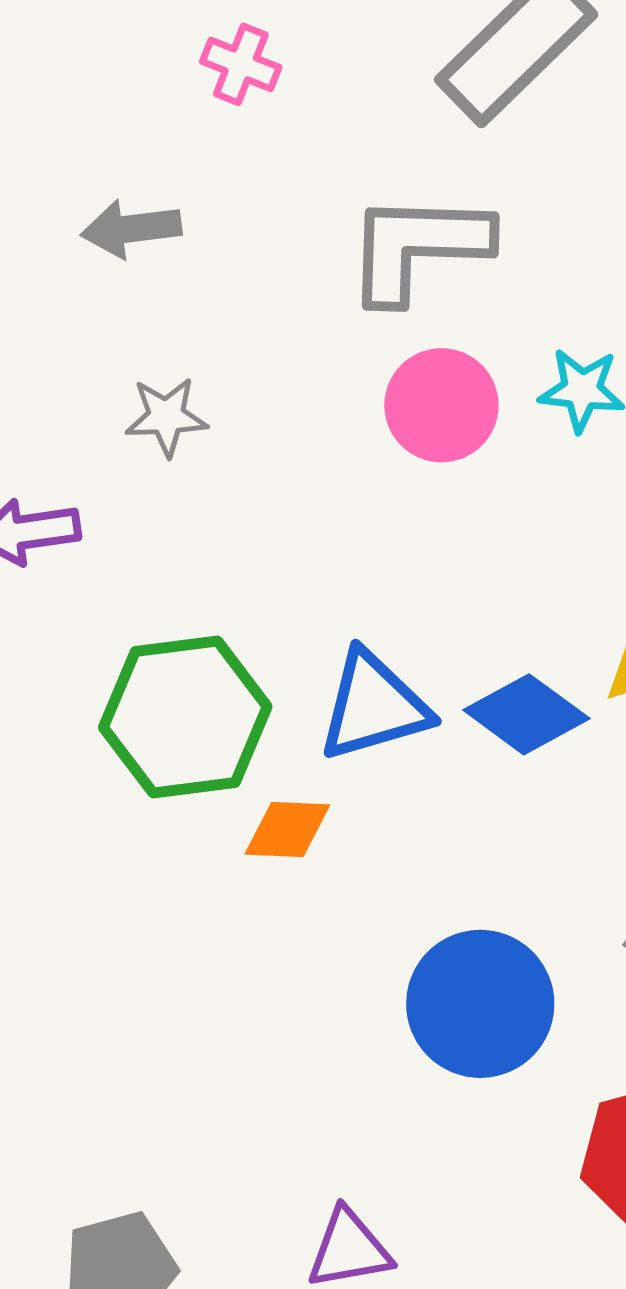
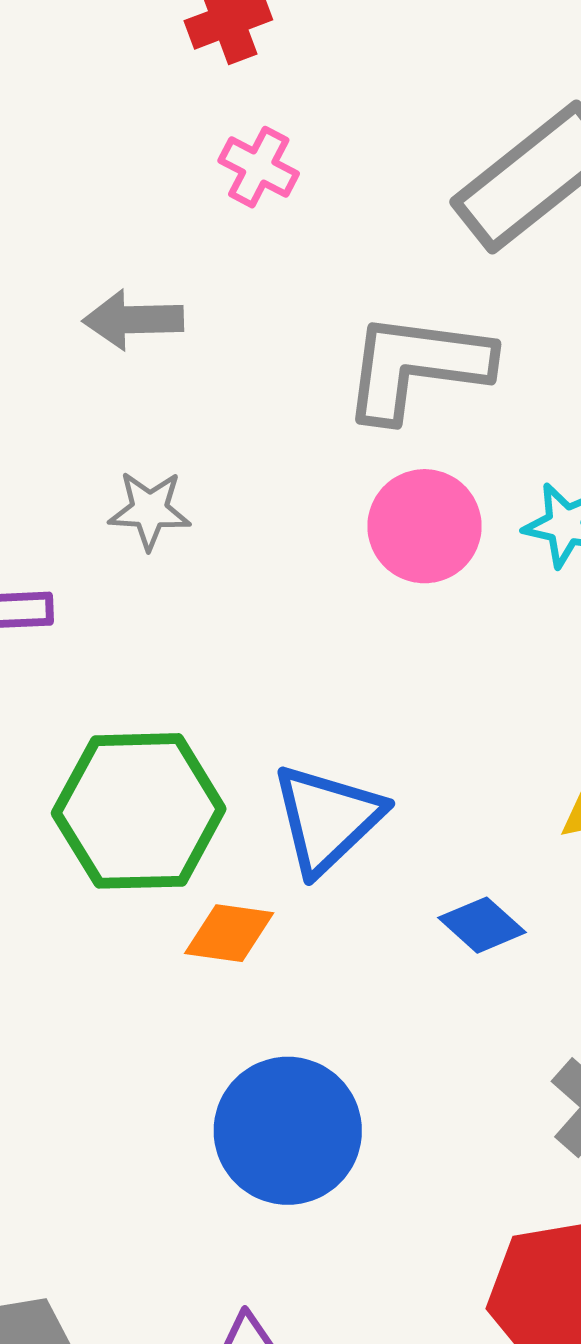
blue triangle: (374, 706) -> (327, 819), turned -33
blue diamond: (526, 714) -> (482, 925), moved, size x0.7
blue circle: (480, 1004) -> (288, 1131), moved

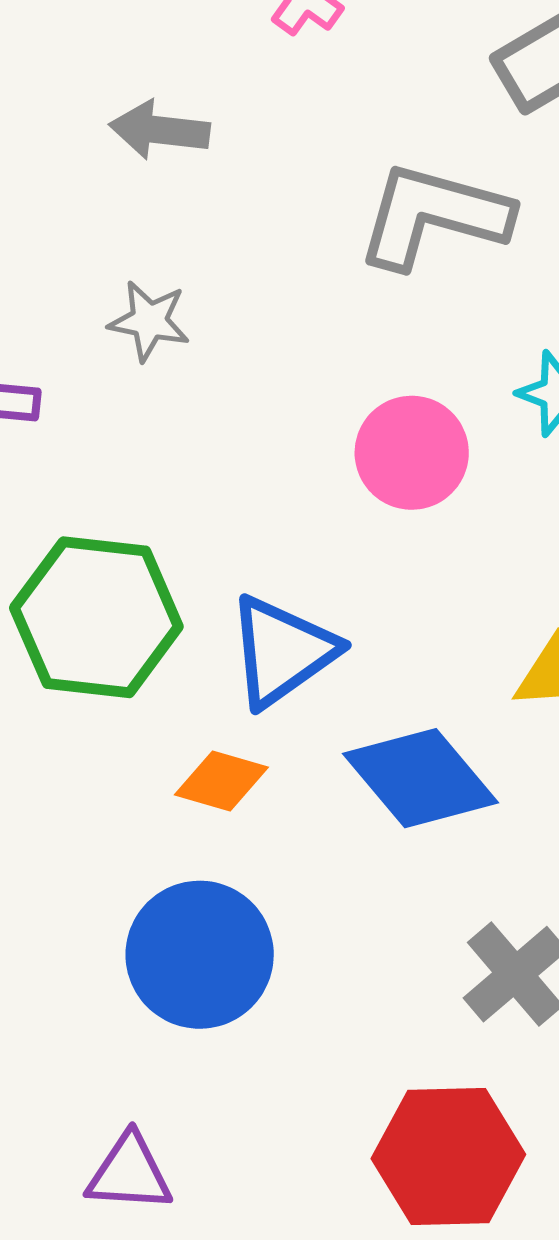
pink circle: (425, 526) -> (412, 453), moved
blue diamond: (482, 925) -> (421, 778), size x1.8
orange diamond: (229, 933) -> (221, 781), moved

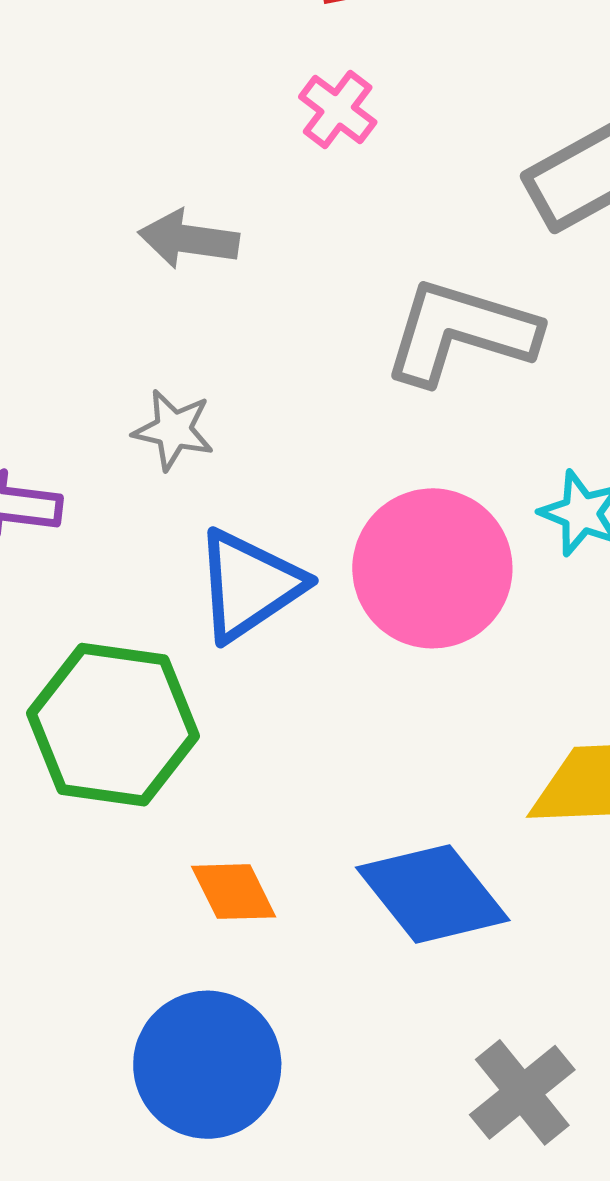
pink circle: (412, 453) -> (432, 568), size x1.4
blue triangle: (282, 651) -> (249, 585), moved
orange diamond: (221, 781) -> (234, 892), turned 46

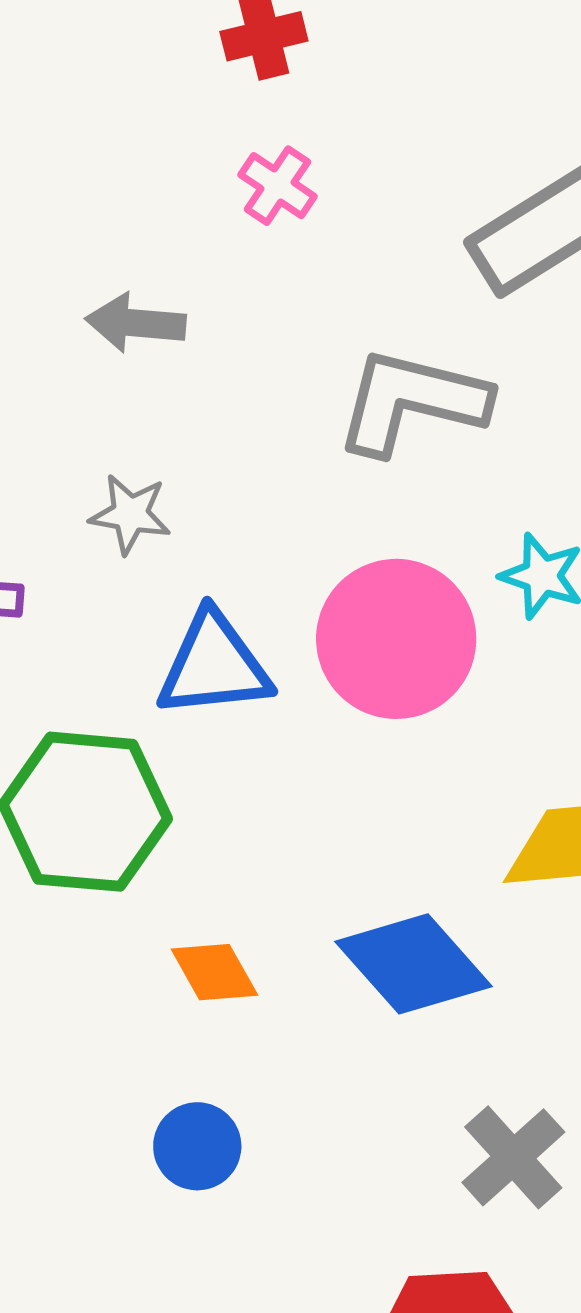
blue triangle: (249, 585) -> (214, 665), turned 31
blue circle: (207, 1065) -> (197, 1146), size x0.6

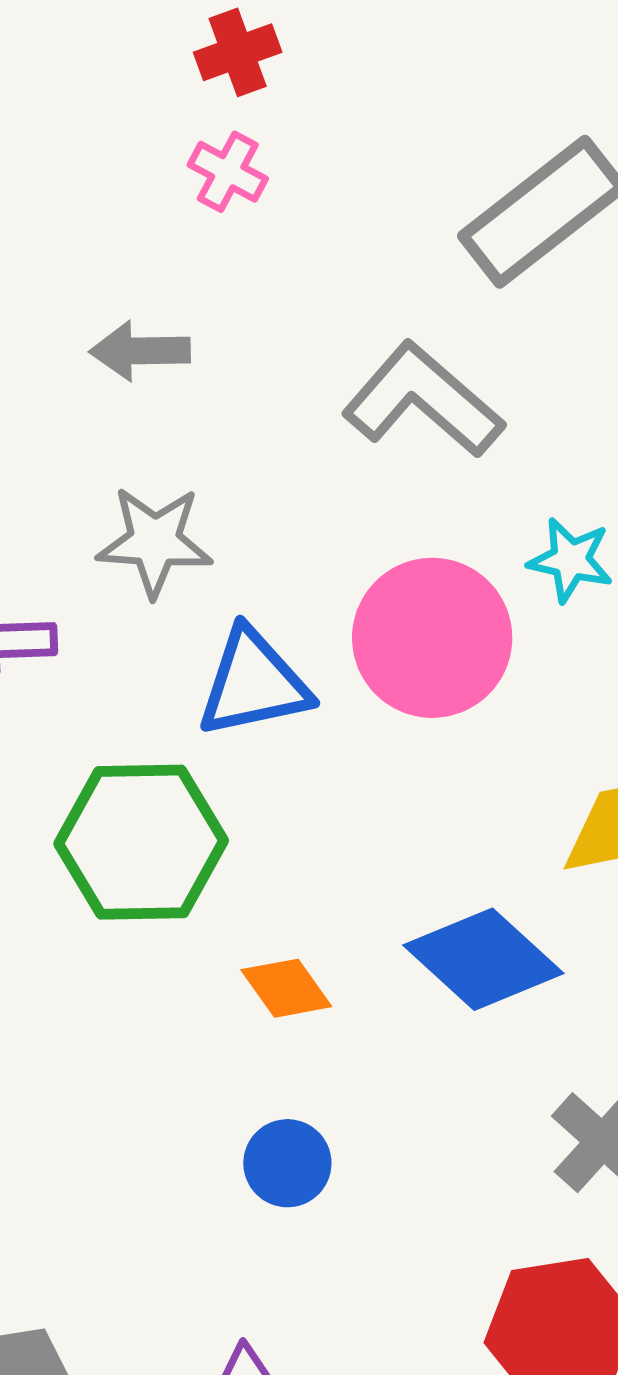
pink cross: (277, 186) -> (228, 172), moved
gray L-shape: (412, 401) -> (423, 400), turned 33
gray star: (130, 514) -> (155, 541), size x1.4

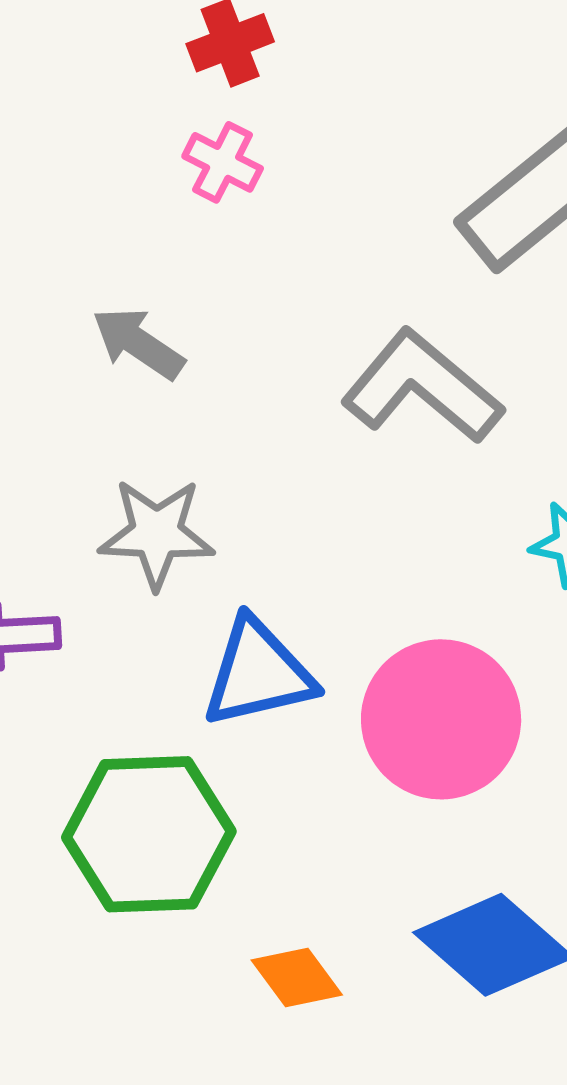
gray arrow: (140, 351) -> (138, 343), turned 36
pink circle: (432, 638) -> (441, 719), moved

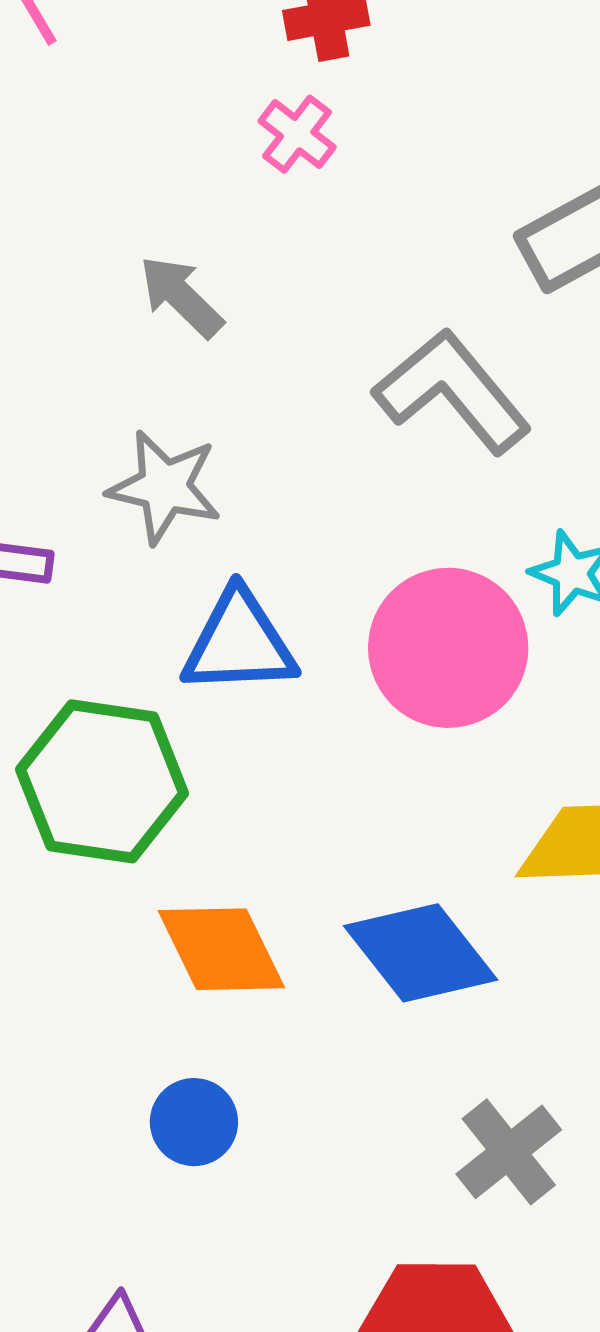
pink circle: (441, 719) -> (448, 648), moved
orange diamond: (297, 978) -> (221, 949), size x1.5

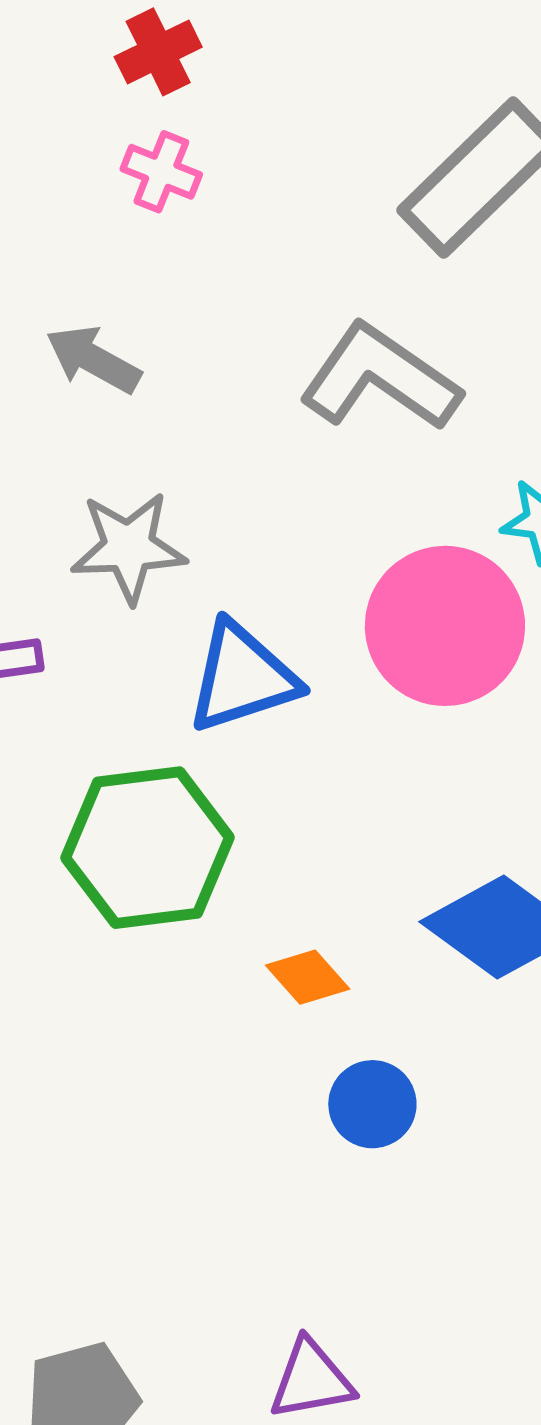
orange diamond: (221, 949) -> (308, 977), size x0.6
blue circle: (194, 1122) -> (372, 1104), moved

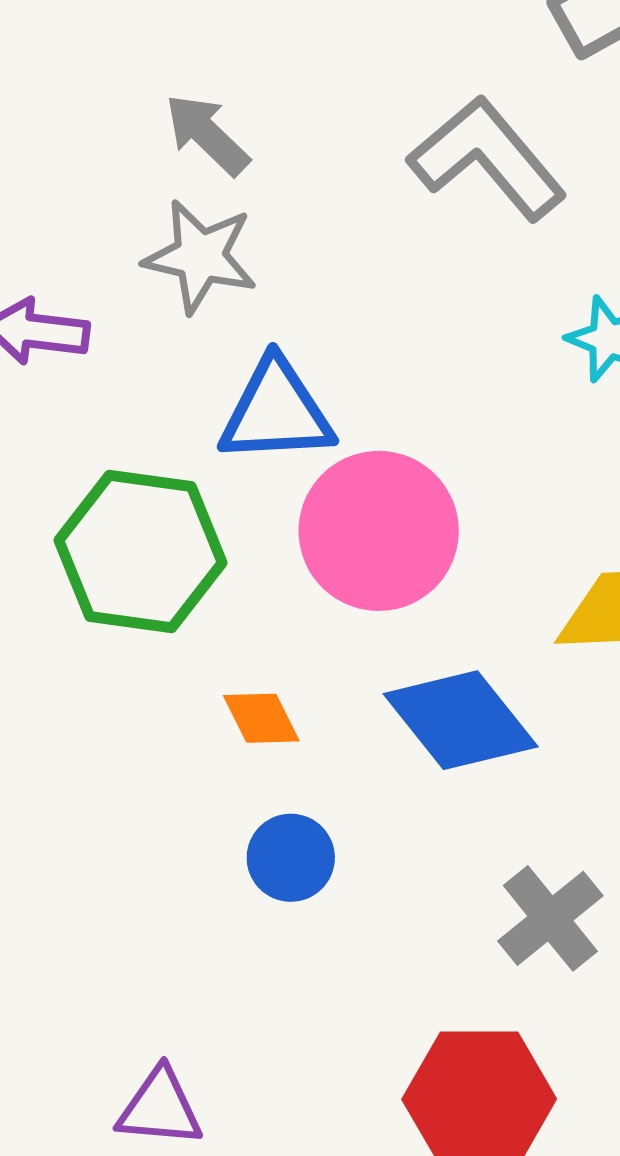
gray arrow: (93, 359) -> (207, 134), moved
pink circle: (445, 626) -> (379, 531), moved

